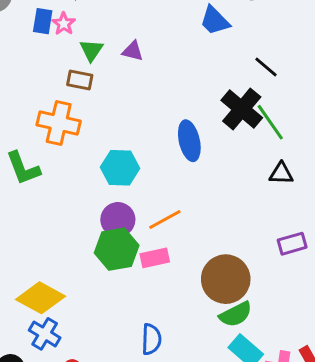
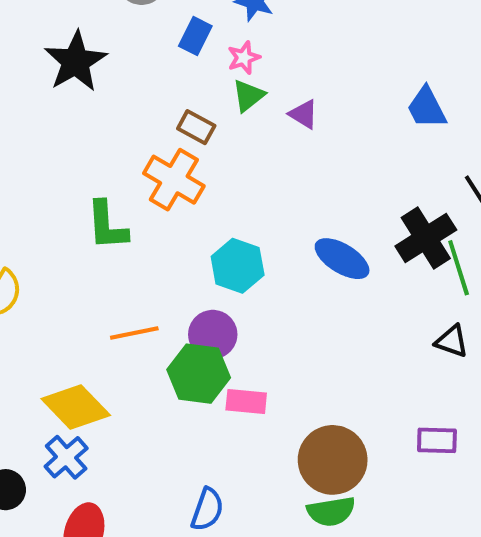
pink star: (64, 24) -> (244, 58), moved
brown rectangle: (80, 80) -> (196, 127), moved
blue ellipse: (189, 141) -> (342, 259), turned -63
orange line: (165, 220) -> (134, 333), moved

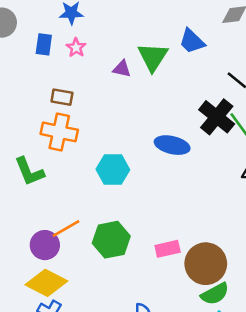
green triangle: (248, 96) -> (153, 57), moved, size x1.5
purple circle: (213, 334) -> (45, 245), moved
pink rectangle: (246, 401) -> (168, 249), moved

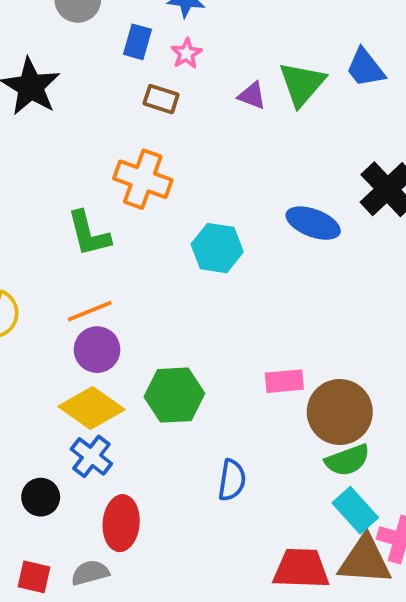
brown rectangle: (62, 97) -> (161, 99), moved
orange line: (66, 229) -> (90, 311), moved
green hexagon: (111, 240) -> (174, 395), moved

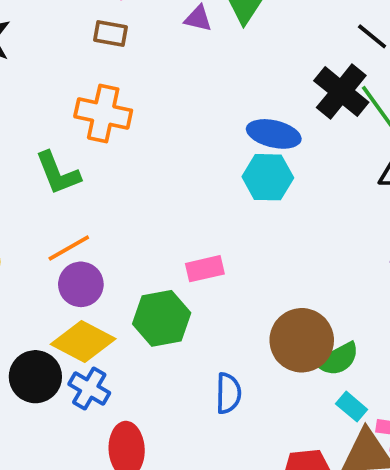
cyan hexagon: (217, 248) -> (268, 177), moved
pink rectangle: (284, 381) -> (205, 269), moved
brown circle: (340, 412) -> (302, 340), moved
black circle: (41, 497) -> (35, 377), moved, size x1.4
cyan rectangle: (355, 510) -> (352, 407), size x0.7

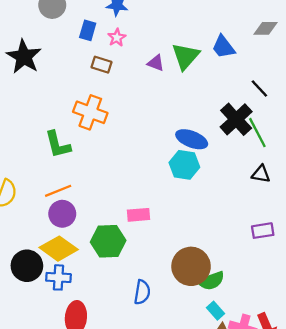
blue cross: (89, 388) -> (58, 277), turned -35

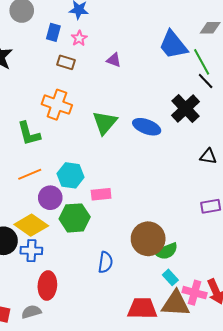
blue trapezoid: (223, 47) -> (173, 45), size x1.4
green triangle: (186, 56) -> (105, 123), moved
green line: (257, 133) -> (202, 62), moved
cyan hexagon: (184, 165) -> (71, 175), moved
purple circle: (62, 214) -> (50, 198), moved

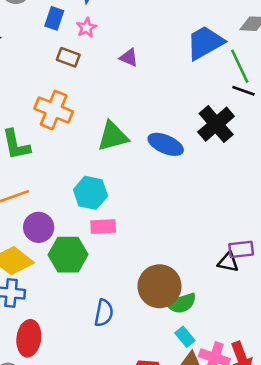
blue trapezoid: (173, 45) -> (205, 43), turned 96
black line: (206, 81) -> (243, 91), turned -30
green triangle: (105, 123) -> (113, 136), turned 32
black triangle: (208, 156) -> (228, 262), moved
cyan hexagon: (71, 175) -> (90, 193), moved

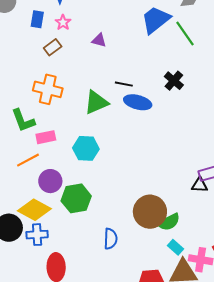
brown rectangle: (68, 57) -> (53, 47), turned -48
black line: (243, 91) -> (124, 84), moved
black cross: (216, 124) -> (174, 81), size x0.7
pink rectangle: (103, 227) -> (46, 137), moved

